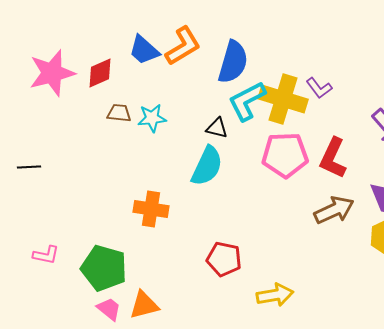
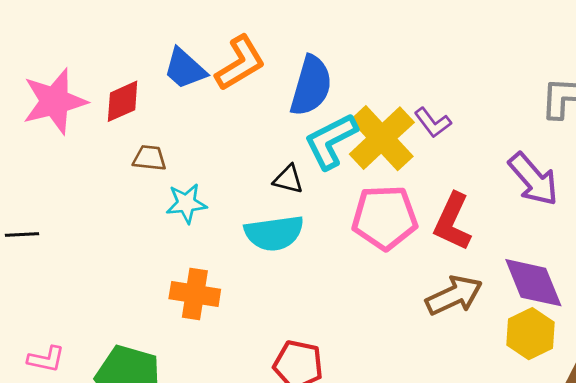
yellow cross: (283, 99) -> (382, 138), turned 30
cyan star: (152, 118) -> (186, 203), moved
cyan semicircle: (207, 166) -> (274, 233), turned 57

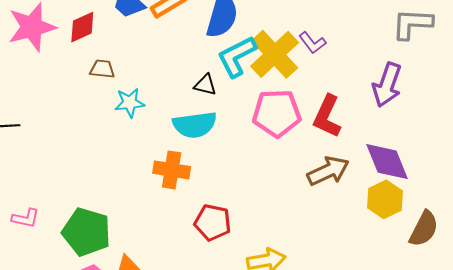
purple arrow: (533, 179) -> (387, 85), turned 60
orange cross: (195, 294) -> (172, 170), moved

